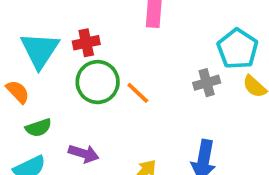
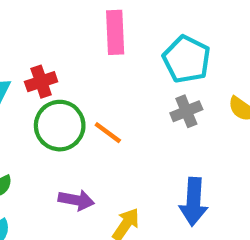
cyan pentagon: (238, 49) -> (187, 59), moved
purple arrow: (84, 154) -> (76, 200), moved

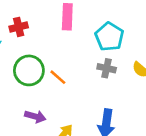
red cross: (41, 82) -> (19, 27), moved
gray cross: (186, 111) -> (107, 68), turned 30

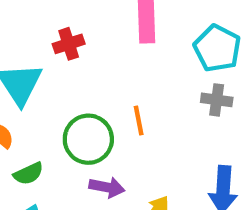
green circle: (29, 70) -> (88, 139), moved
orange line: (58, 77) -> (139, 121), turned 42

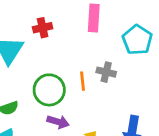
gray cross: (217, 100) -> (106, 72), moved

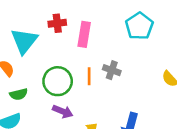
pink rectangle: (94, 18) -> (84, 34), moved
cyan pentagon: (137, 40) -> (139, 26), moved

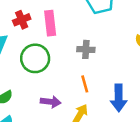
orange line: (89, 76) -> (85, 84), moved
green circle: (58, 81) -> (35, 58), moved

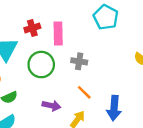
gray cross: (86, 49) -> (79, 61), moved
orange line: (85, 84) -> (84, 92), turned -35

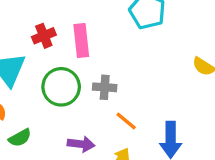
gray cross: (79, 61) -> (105, 87), moved

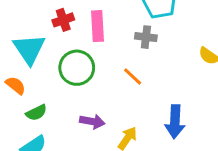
gray cross: (105, 87) -> (146, 37), moved
orange line: (126, 121) -> (133, 76), moved

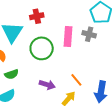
pink rectangle: (98, 26) -> (68, 36), moved
orange line: (133, 76) -> (76, 80), moved

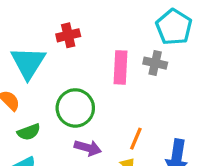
green circle: (42, 48) -> (75, 108), moved
orange line: (76, 80) -> (136, 139), turned 64

